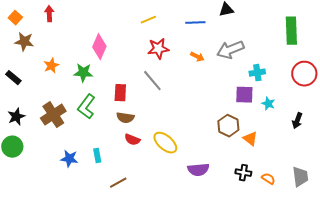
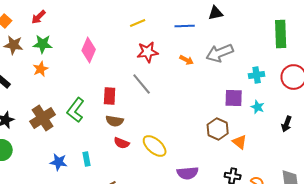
red arrow: (49, 14) -> (39, 17), turned -133
green star: (83, 73) -> (43, 44), moved
cyan cross: (257, 73) -> (257, 75), moved

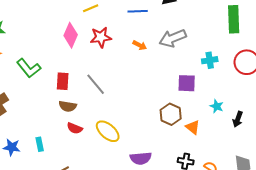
pink diamond: (89, 50) -> (71, 35), moved
gray line: (142, 84) -> (96, 84), moved
cyan star: (258, 107) -> (217, 106), moved
green L-shape: (76, 110) -> (29, 68), moved, turned -75
black arrow: (287, 124) -> (238, 119), moved

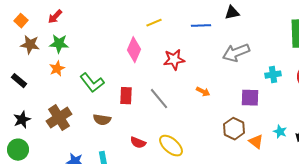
red star: (101, 37) -> (174, 60), moved
orange arrow: (140, 45) -> (203, 92), moved
brown semicircle: (68, 106) -> (102, 120), moved
cyan star: (217, 106) -> (280, 132), moved

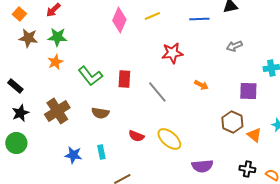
pink diamond: (134, 50) -> (119, 20), moved
gray arrow: (236, 53) -> (234, 46), size x0.6
black rectangle: (19, 81) -> (15, 86), moved
red rectangle: (126, 96) -> (124, 79), moved

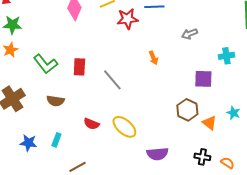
red star: (172, 53) -> (127, 19), moved
orange arrow: (201, 85) -> (153, 58), moved, turned 40
cyan rectangle: (101, 152) -> (56, 140), turned 32

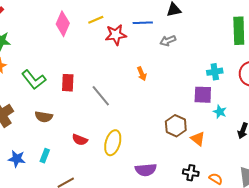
gray arrow: (189, 34) -> (168, 41), moved
purple square: (203, 79) -> (203, 95), moved
cyan star: (233, 113) -> (220, 112), moved
yellow ellipse: (124, 127) -> (113, 143), turned 65

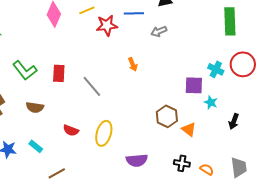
cyan cross: (215, 72) -> (216, 69), moved, turned 35
cyan rectangle: (45, 156) -> (36, 146), turned -72

